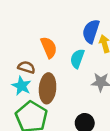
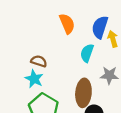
orange semicircle: (49, 47) -> (67, 24), moved
brown ellipse: (48, 88) -> (83, 93), moved

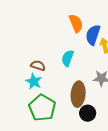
orange semicircle: (67, 24) -> (76, 23), moved
cyan semicircle: (87, 53) -> (68, 58), moved

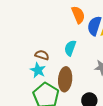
brown ellipse: (78, 94) -> (65, 79), moved

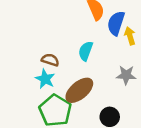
brown ellipse: (65, 79) -> (79, 90), turned 45

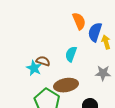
cyan star: (45, 79) -> (34, 68), moved
brown ellipse: (79, 90) -> (66, 85), turned 30

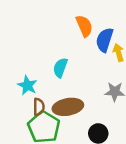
cyan semicircle: (71, 54) -> (60, 68), moved
brown semicircle: (43, 61) -> (39, 107), moved, turned 72

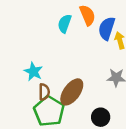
cyan semicircle: (60, 68) -> (65, 24), moved
brown ellipse: (68, 107) -> (72, 92), turned -44

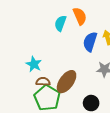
blue semicircle: (107, 28) -> (90, 42), moved
brown semicircle: (44, 92) -> (43, 82), turned -88

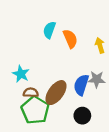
orange semicircle: (80, 16) -> (70, 39), moved
blue semicircle: (90, 42) -> (81, 85), moved

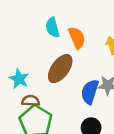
cyan semicircle: (49, 30) -> (52, 27), turned -35
brown ellipse: (56, 93) -> (60, 69), moved

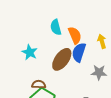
cyan star: (19, 79) -> (30, 52), moved
blue semicircle: (90, 92) -> (79, 52), moved

